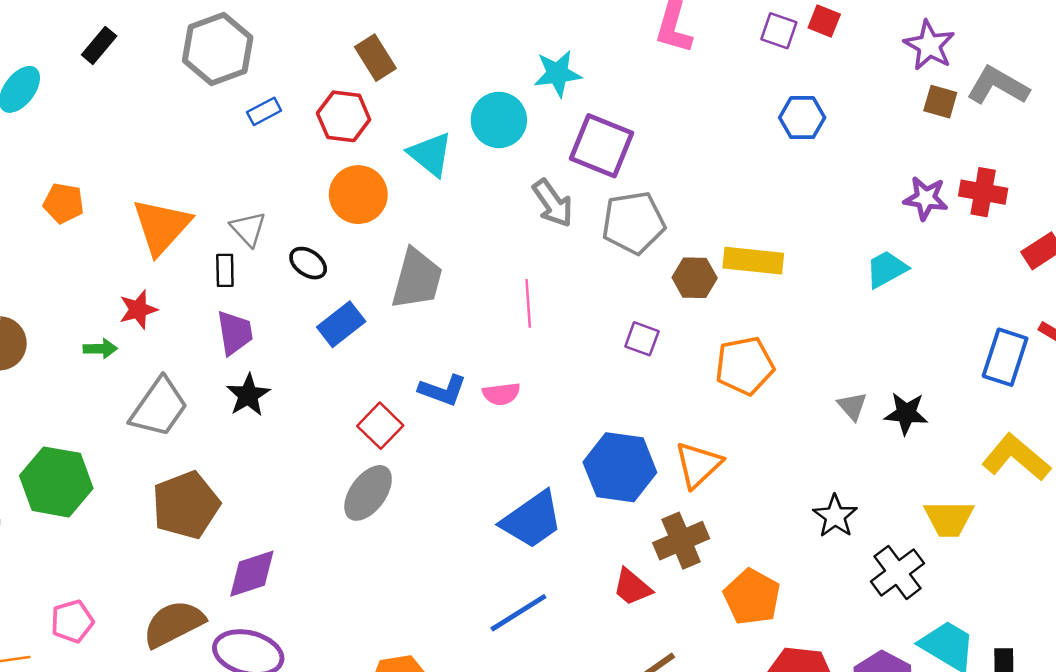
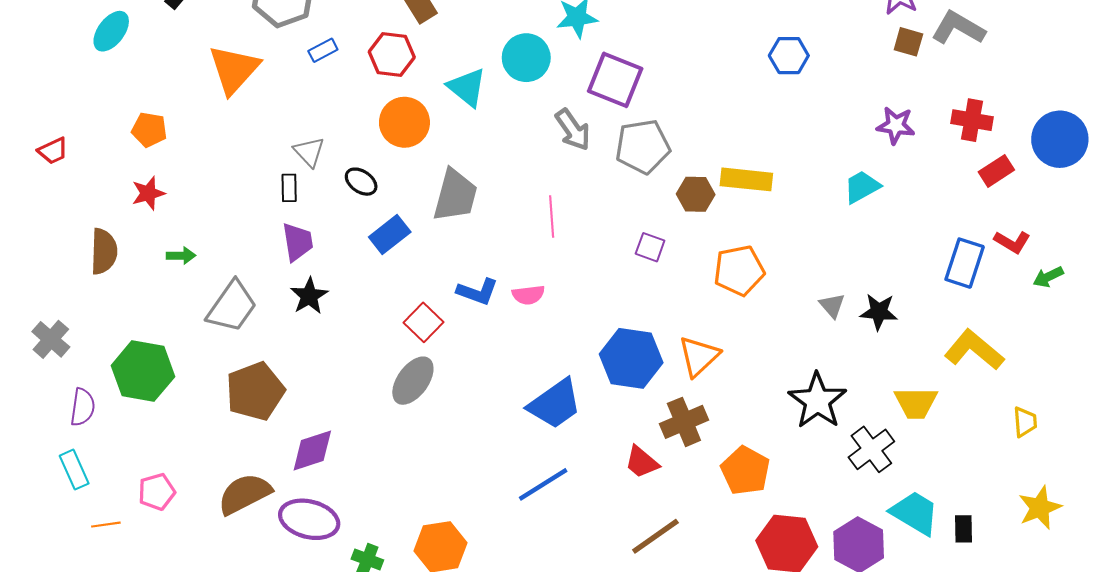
red cross: (983, 192) -> (972, 120), moved
orange triangle: (161, 226) -> (234, 69), moved
red star: (138, 310) -> (148, 193), moved
black star: (835, 516) -> (817, 401), size x1.5

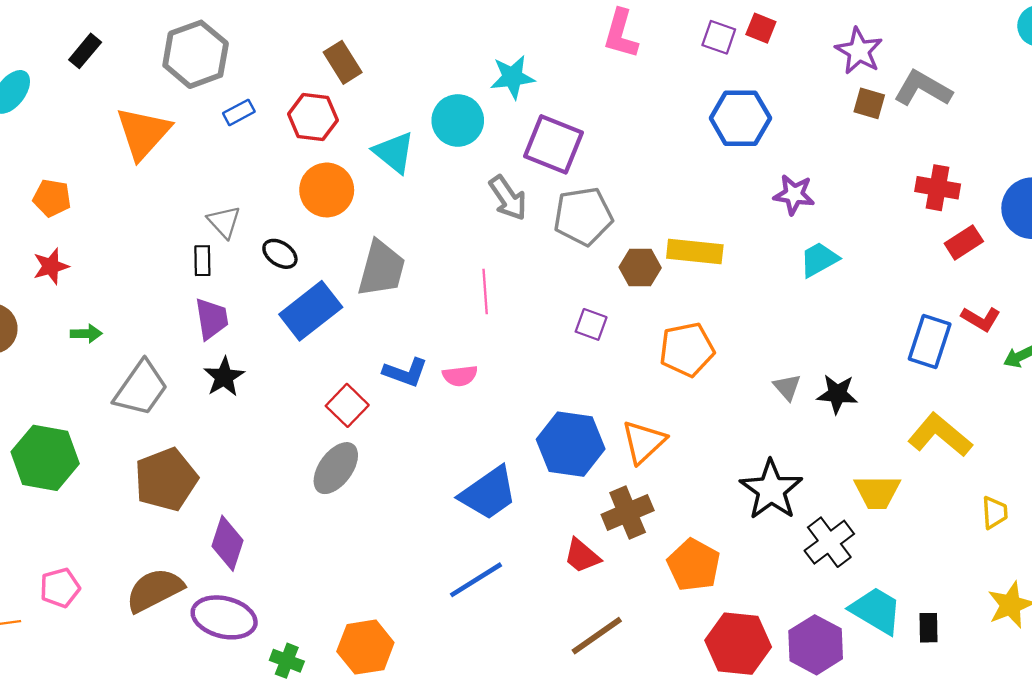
blue hexagon: (789, 56) -> (740, 118), size x1.4
purple star: (896, 125) -> (794, 195), moved
blue rectangle: (390, 234) -> (311, 311), size x1.4
purple diamond: (312, 450) -> (228, 543), turned -54

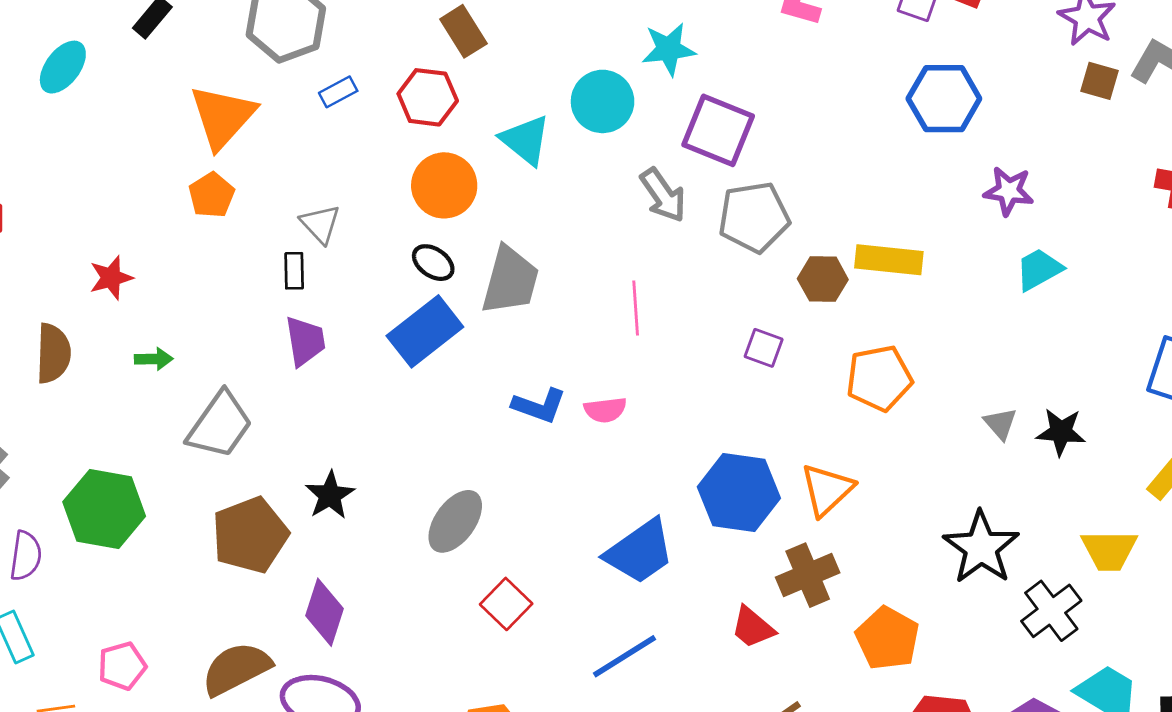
orange pentagon: (52, 198) -> (212, 195), moved, turned 30
black ellipse: (280, 254) -> (433, 263), moved
black star: (224, 377) -> (330, 495), moved
red square: (347, 405) -> (506, 604), moved

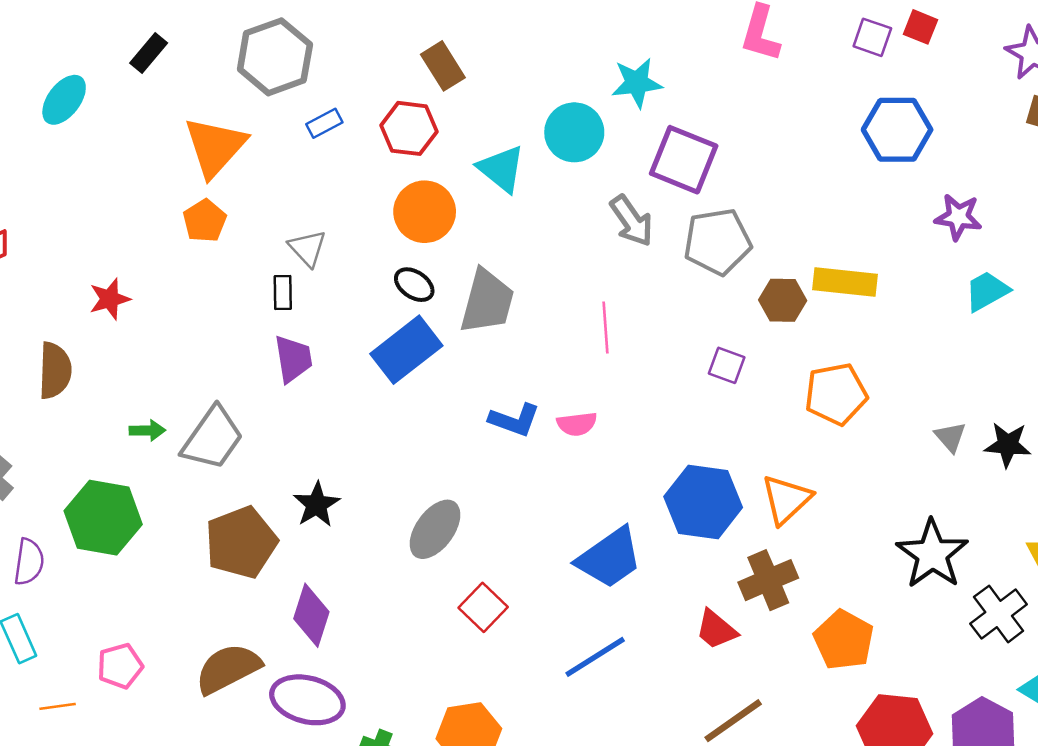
green arrow: (154, 359) -> (147, 430), moved

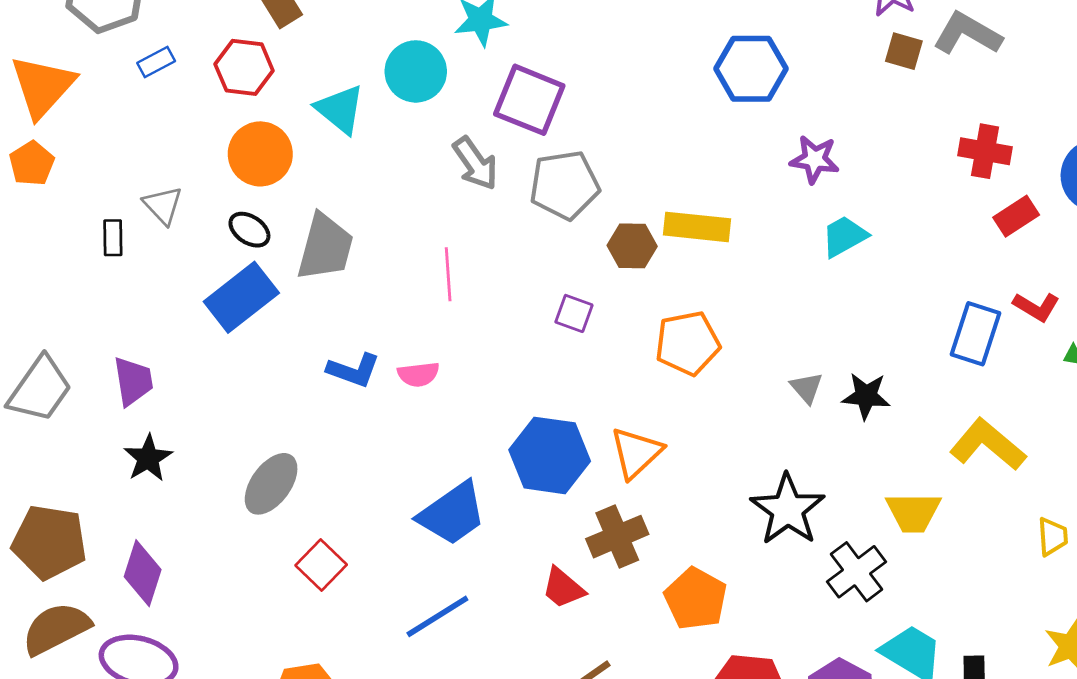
gray triangle: (307, 248) -> (163, 205), moved
purple trapezoid: (293, 359) -> (133, 381), moved
brown pentagon: (241, 542) -> (49, 542), moved, turned 30

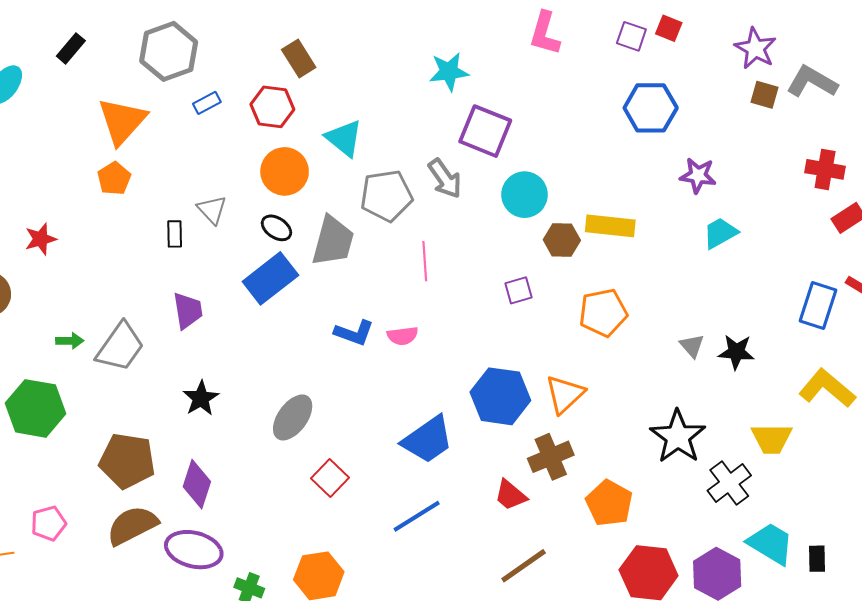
cyan circle: (416, 71) -> (525, 195), moved
gray pentagon: (564, 185) -> (386, 196), moved
purple square: (574, 313) -> (518, 290), turned -36
purple trapezoid: (133, 381) -> (188, 311), moved

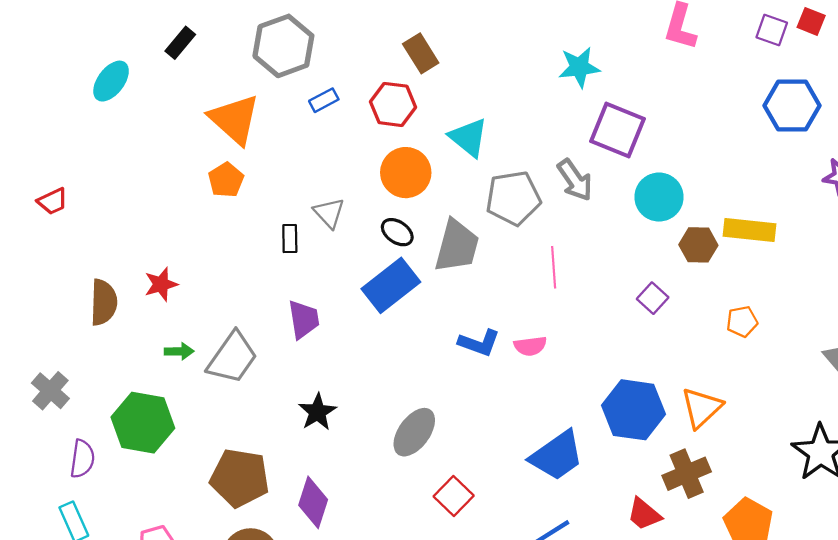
orange triangle: (122, 121) -> (234, 119), turned -30
red star: (41, 239) -> (161, 284), moved
purple square: (518, 290) -> (653, 298), turned -32
orange pentagon: (603, 313) -> (742, 322), size x0.6

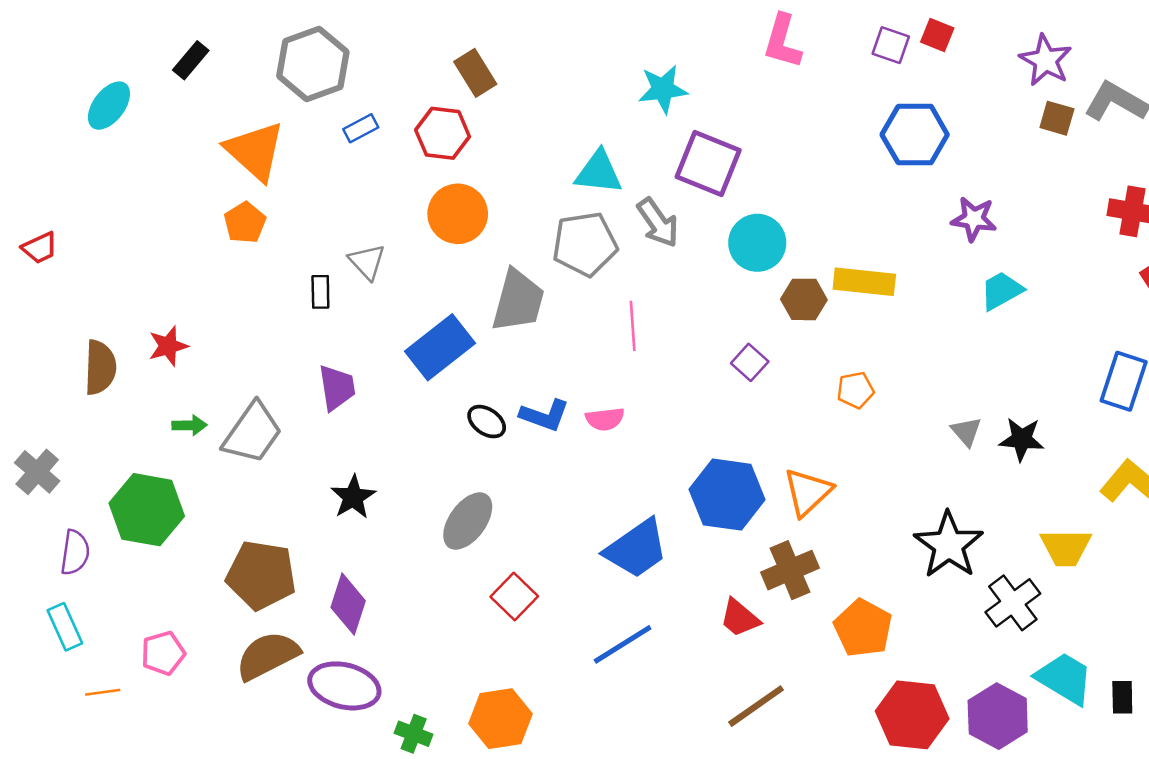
cyan triangle: (469, 137) -> (599, 172), moved, turned -33
black ellipse: (397, 232) -> (487, 422), moved

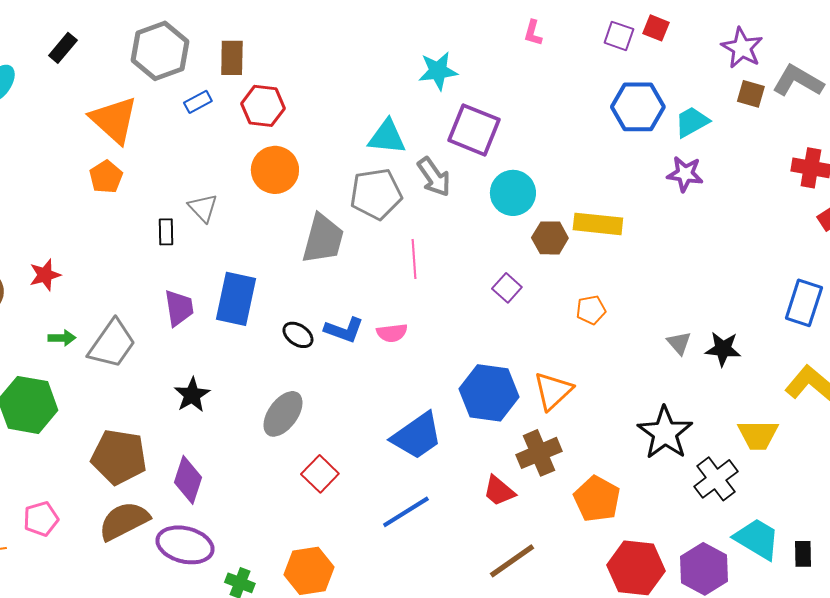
pink L-shape: (782, 41) -> (533, 33), size x0.6
brown rectangle: (475, 73) -> (232, 58), moved, turned 33
cyan trapezoid: (1002, 291) -> (692, 122), moved
blue rectangle: (440, 347) -> (236, 299), moved, turned -40

